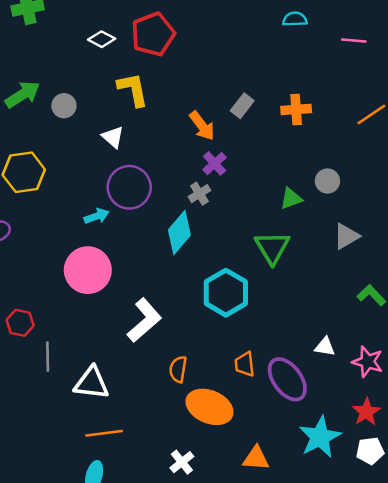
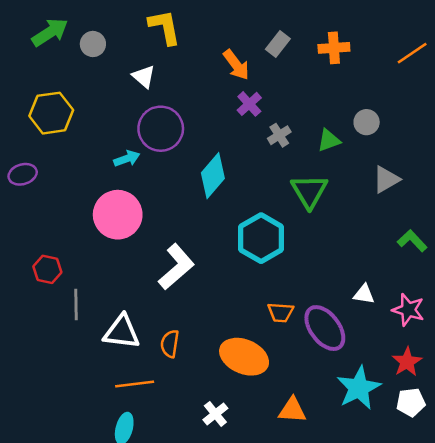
gray cross: (199, 194) -> (279, 135), moved
orange trapezoid: (245, 364) -> (281, 312), turned -80
orange semicircle: (178, 369) -> (170, 344), moved

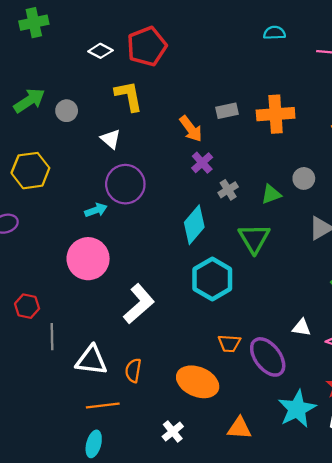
gray rectangle: (278, 44) -> (227, 111), turned 40
orange cross: (334, 48) -> (276, 114), size x1.4
cyan diamond: (213, 176) -> (194, 225), moved

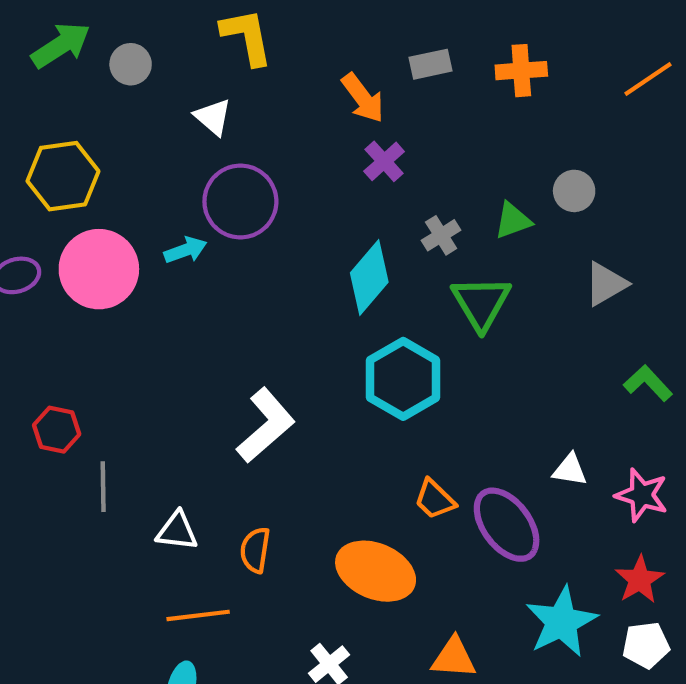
orange cross: (276, 114) -> (521, 71), size x0.7
gray cross: (228, 190) -> (441, 235), moved
pink circle: (88, 259) -> (99, 269), moved
orange trapezoid: (229, 343) -> (435, 499), turned 40
white triangle: (91, 360) -> (177, 531), size x0.7

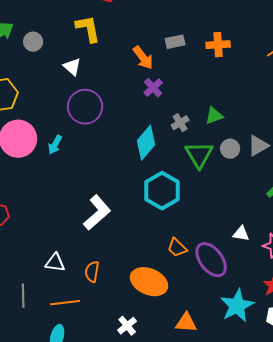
gray circle: (574, 191) -> (230, 149), moved
cyan arrow: (185, 250) -> (55, 145), moved, turned 138
gray line: (103, 487) -> (23, 296), moved

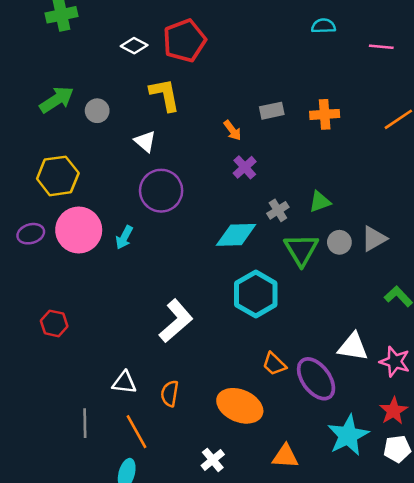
orange arrow: (143, 58) -> (232, 130), size x0.7
cyan diamond: (146, 143) -> (236, 235), turned 48
white triangle: (241, 234) -> (353, 347), size x1.5
orange line: (65, 303) -> (137, 432), turned 68

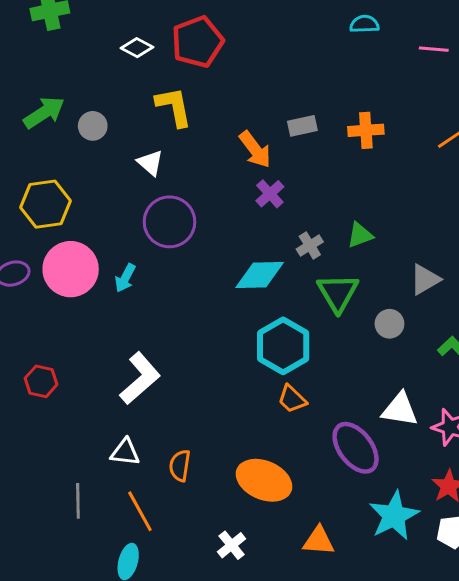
orange arrow: (232, 130) -> (255, 150), size x1.5
gray circle: (339, 242) -> (389, 324), moved
white L-shape: (176, 321) -> (140, 378), moved
orange trapezoid: (274, 364) -> (292, 399), moved

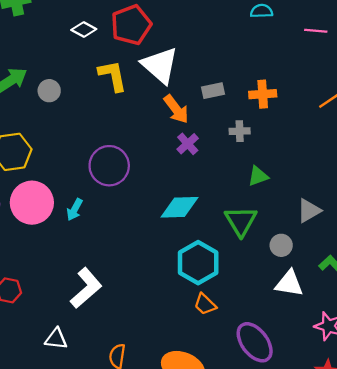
white triangle: (150, 163) -> (160, 65), moved, size x1.8
gray cross: (310, 245) -> (240, 131), moved, turned 30
white triangle: (400, 409) -> (289, 283), moved
white triangle: (125, 452) -> (56, 339), moved

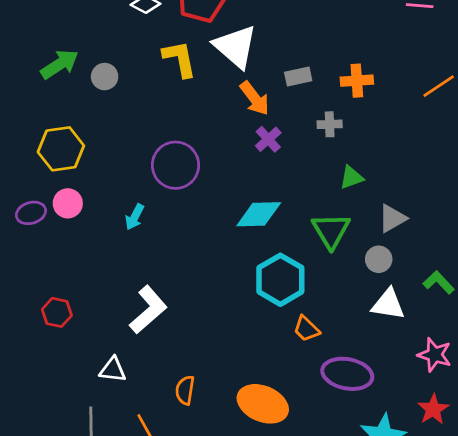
pink circle: (32, 203) -> (68, 203), moved, size x0.6
gray triangle: (309, 211) -> (392, 218), moved
orange trapezoid: (205, 304) -> (306, 329), moved
purple ellipse: (255, 342) -> (347, 374), turned -42

